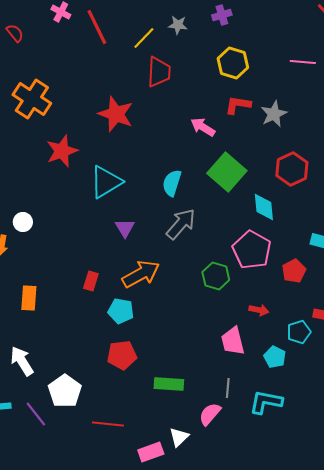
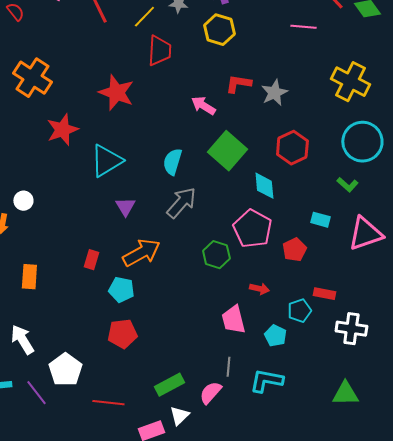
pink line: (303, 62) -> (303, 27), moved
yellow hexagon: (233, 63) -> (219, 30), moved
green rectangle: (169, 384) -> (169, 385), moved, turned -32

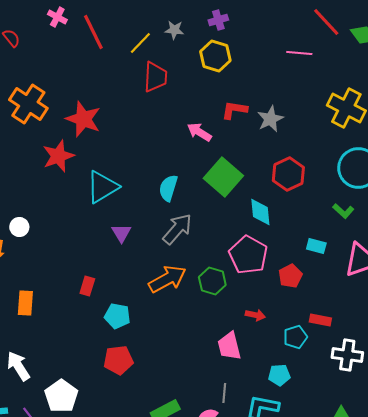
red star: (116, 93) -> (83, 119), moved
orange arrow: (141, 253) -> (167, 279), moved
cyan pentagon: (275, 336) -> (279, 375), moved, turned -30

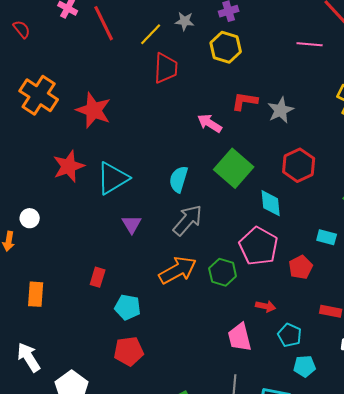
red star: (58, 156) -> (69, 166), moved
cyan pentagon: (295, 337) -> (290, 335), moved, turned -30
cyan pentagon: (279, 375) -> (305, 366), moved

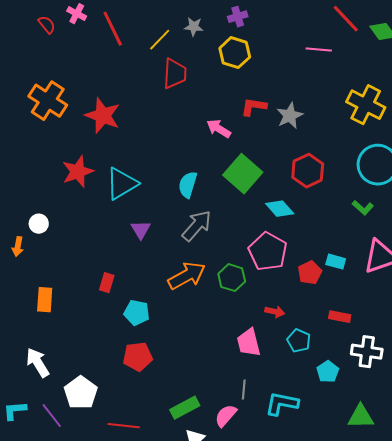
red semicircle: (22, 29) -> (47, 25), moved
cyan diamond: (271, 203) -> (280, 209), turned -36
cyan rectangle: (327, 237) -> (336, 262), moved
cyan pentagon: (305, 366) -> (328, 372), moved, turned -30

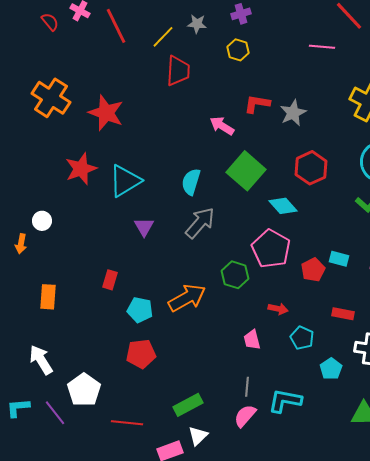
yellow hexagon: (235, 53) -> (238, 50), size x0.7
orange arrow: (187, 276) -> (187, 298), moved
pink trapezoid: (249, 343) -> (252, 340), size x0.7
pink semicircle: (226, 416) -> (245, 416), moved

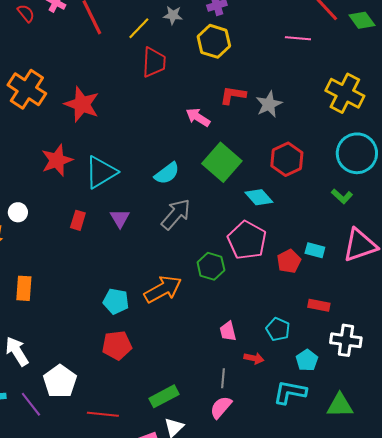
yellow hexagon: (238, 50) -> (214, 41), size x1.5
cyan semicircle: (191, 182) -> (167, 173), turned -144
red rectangle: (110, 280) -> (78, 220), moved
red arrow: (278, 309) -> (254, 358), moved
cyan L-shape: (285, 401) -> (290, 392), moved

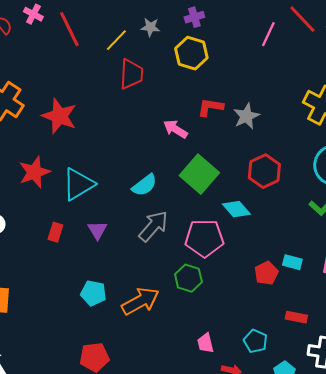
pink line: (298, 38) -> (268, 34), moved, turned -70
pink pentagon: (247, 240) -> (204, 238), moved, turned -30
cyan pentagon: (116, 301) -> (93, 293), moved

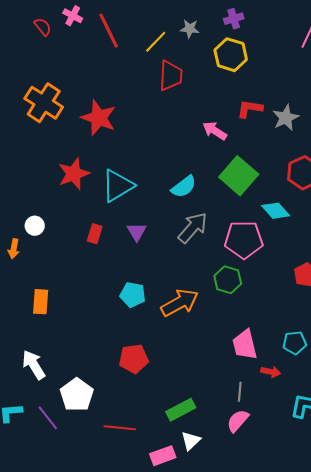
cyan pentagon: (255, 341) -> (295, 343), turned -30
pink trapezoid: (205, 343) -> (245, 345), size x1.5

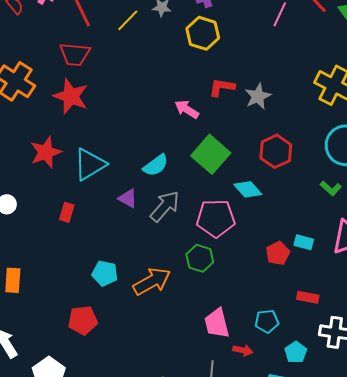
red trapezoid: (171, 76) -> (75, 54), moved, turned 92
purple triangle: (137, 232) -> (128, 198), moved, turned -30
red pentagon: (134, 359) -> (83, 320), moved

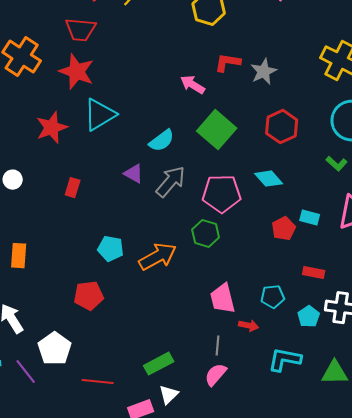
cyan triangle: (90, 164) -> (100, 115), moved
cyan diamond: (248, 189) -> (269, 179), moved
cyan pentagon: (296, 352) -> (309, 317), moved

